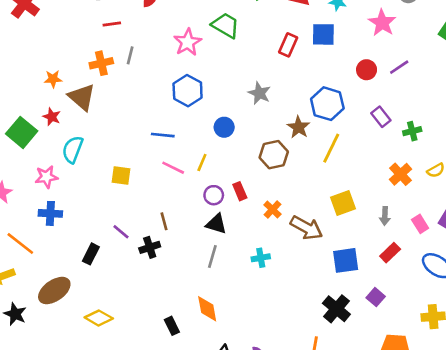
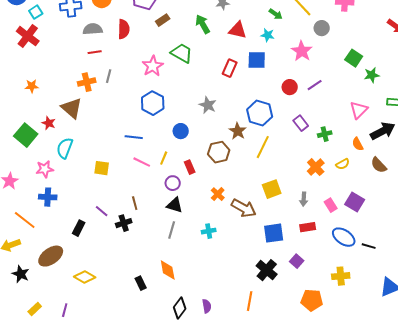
orange star: (53, 79) -> (32, 86), moved
red rectangle: (240, 191) -> (190, 167), moved
red rectangle: (390, 253) -> (308, 227), turned 35

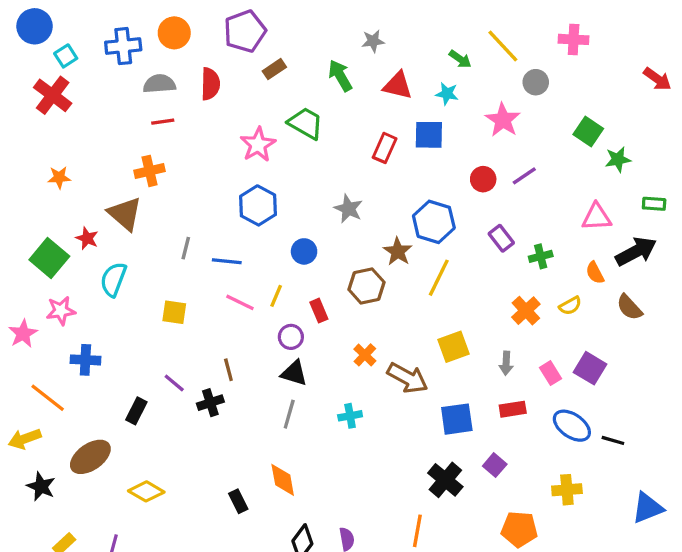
gray line: (109, 76) -> (186, 248), moved
pink triangle: (359, 110) -> (597, 217), turned 42
pink star: (45, 169) -> (61, 311), moved

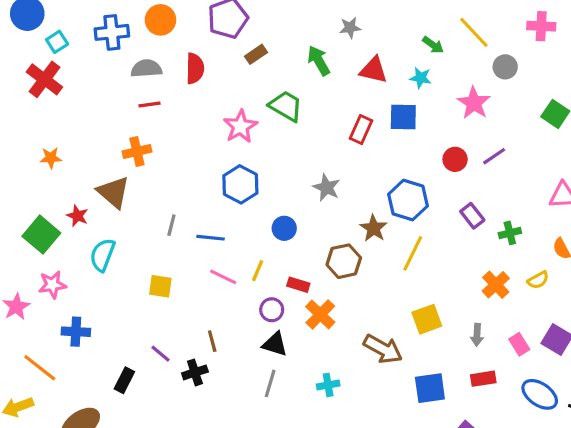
red rectangle: (319, 311) -> (298, 285), turned -50
orange cross: (365, 355) -> (320, 314), moved, size x1.4

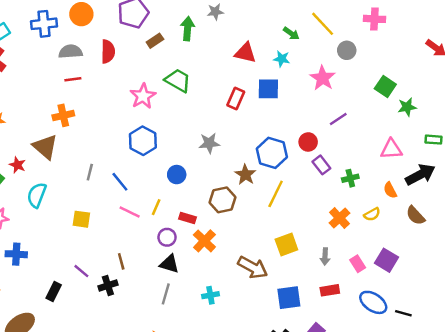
gray star: (350, 28) -> (215, 12), moved
green arrow: (319, 61) -> (188, 29), moved, turned 35
red circle: (455, 159) -> (308, 142), moved
gray star: (327, 188) -> (209, 143), turned -30
blue line: (211, 238) -> (120, 182), turned 45

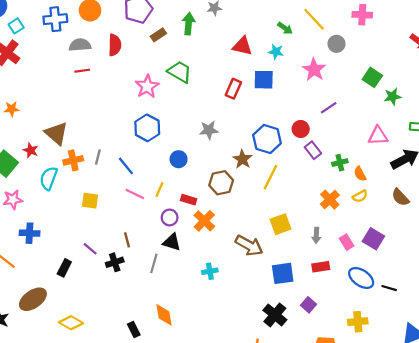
orange cross: (63, 115) -> (73, 160), moved
orange semicircle: (390, 190) -> (360, 174), moved
gray line: (166, 294) -> (154, 263), moved

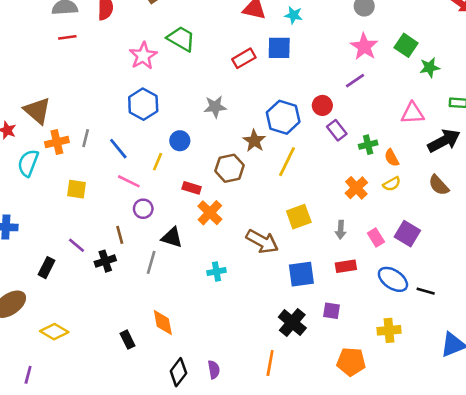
pink star: (314, 70) -> (364, 47), moved
red rectangle: (233, 89) -> (244, 58), turned 36
yellow line: (159, 189) -> (158, 162), moved
purple circle: (170, 217) -> (143, 209), moved
purple square: (308, 305) -> (331, 311), turned -32

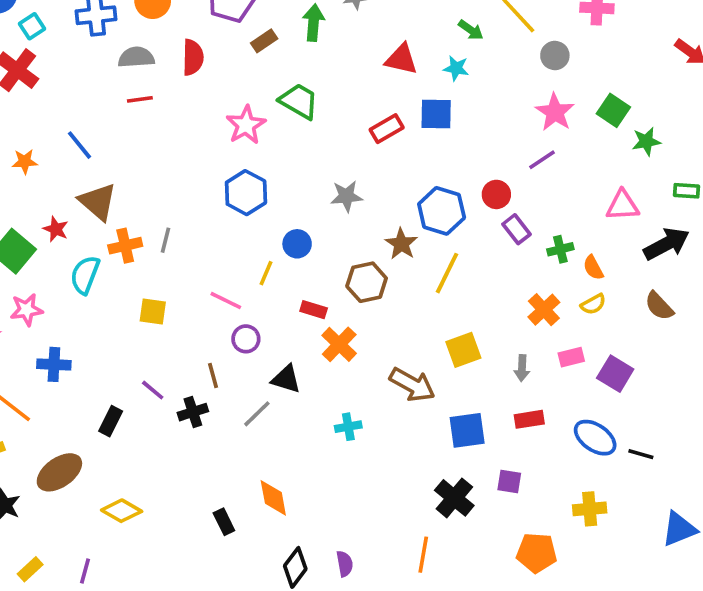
blue line: (118, 149) -> (80, 145), moved
pink rectangle: (376, 238) -> (571, 357), moved, turned -72
gray line: (151, 262) -> (257, 414), turned 30

